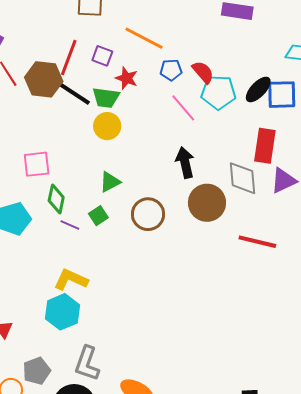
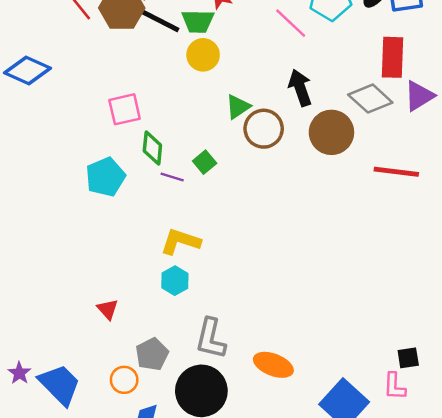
gray diamond: (243, 178) -> (370, 99), turned -36
green triangle: (110, 182) -> (238, 107), moved
brown circle: (148, 214) -> (264, 129), moved
cyan hexagon: (63, 312) -> (175, 281), size x0.7

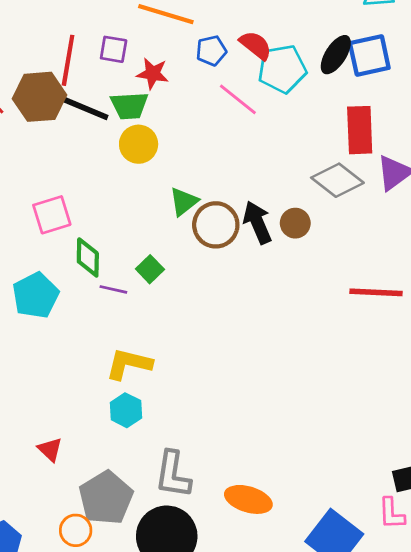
black arrow: (300, 88) -> (258, 222), moved
brown circle: (331, 132) -> (295, 223), size x0.6
red line: (396, 172) -> (376, 292), moved
gray pentagon: (152, 354) -> (106, 498), size x1.4

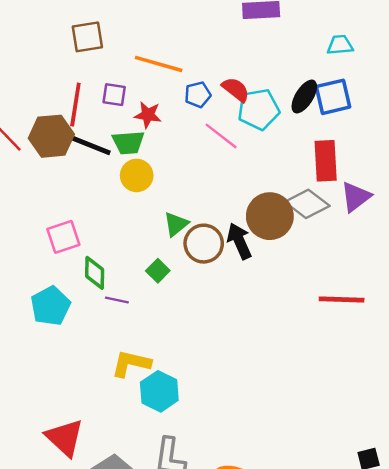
brown circle: (295, 223) -> (270, 216), moved, size x1.8
green square: (150, 269) -> (158, 271), moved
cyan hexagon: (126, 410) -> (159, 391), moved, size x1.4
red triangle: (50, 449) -> (65, 438), size x1.8

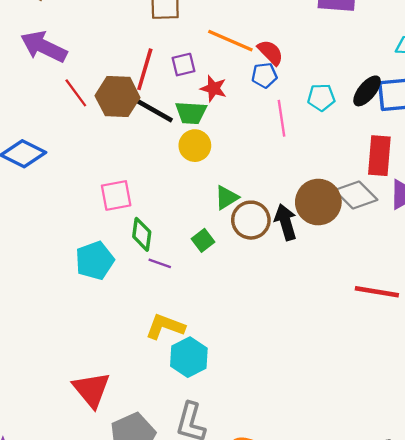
red semicircle: (236, 89) -> (270, 52), moved
purple square: (114, 95) -> (184, 65), turned -30
cyan pentagon: (259, 109) -> (321, 97), size x0.7
pink line: (221, 136) -> (282, 118), turned 36

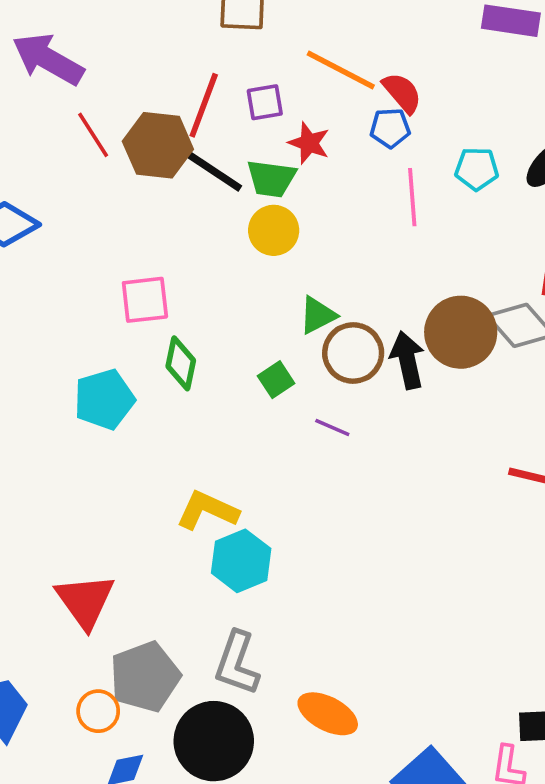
purple line: (160, 263) -> (332, 427), moved

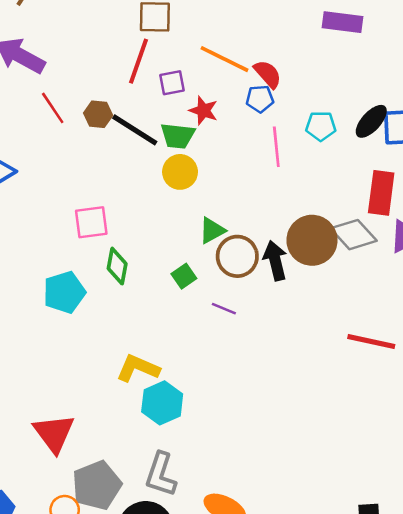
red line: (204, 105) -> (139, 61), moved
brown hexagon: (158, 145) -> (98, 114), size x0.6

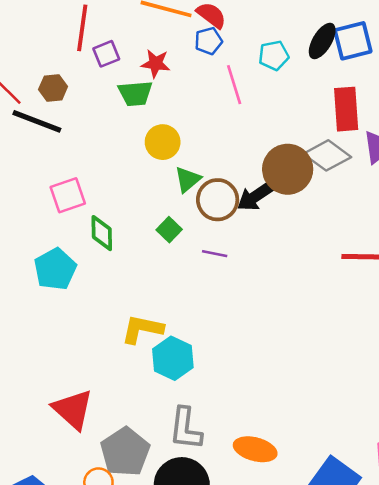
purple square: (172, 83) -> (106, 54), moved
black line: (135, 130) -> (37, 121), moved
yellow circle: (180, 172) -> (163, 142), moved
black arrow: (275, 261) -> (256, 196), turned -99

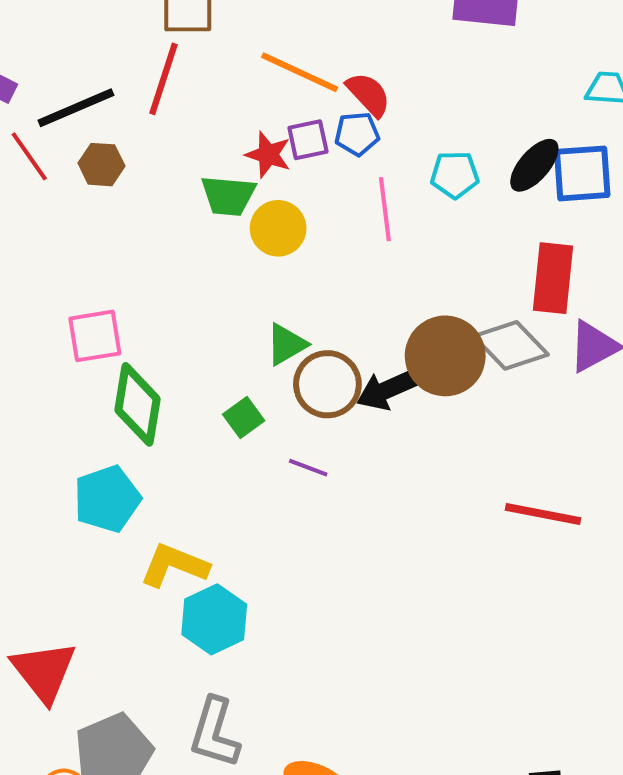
purple square: (106, 54) -> (308, 140), moved
black line: (37, 121) -> (76, 108), moved, turned -54
yellow circle: (163, 142) -> (278, 228), moved
green diamond: (102, 233) -> (138, 404), size x1.4
cyan pentagon: (55, 269) -> (107, 499), moved

